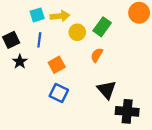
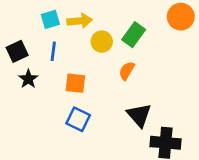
orange square: (57, 65) -> (75, 83), turned 35

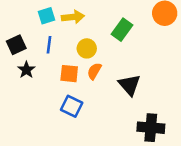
yellow circle: (102, 42) -> (87, 48), moved
orange semicircle: (127, 71) -> (94, 71), moved
black triangle: (139, 115) -> (129, 85), moved

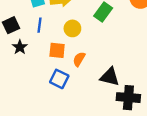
orange semicircle: (94, 71) -> (79, 59), moved
black triangle: (129, 85) -> (110, 77), moved, turned -35

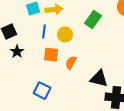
blue line: (40, 25) -> (44, 32), moved
blue square: (59, 79) -> (42, 91), moved

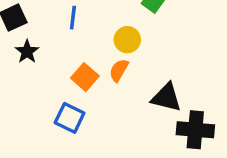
yellow circle: (65, 35) -> (127, 40), moved
orange square: (51, 55) -> (85, 77), moved, turned 35

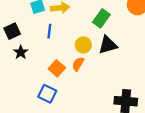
black triangle: (166, 97) -> (108, 45), moved, turned -30

